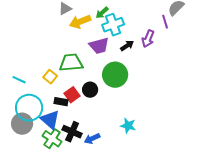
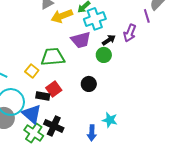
green circle: (115, 75) -> (104, 55), moved, size x0.6
black circle: (90, 90) -> (89, 84), moved
blue arrow: (92, 139) -> (92, 133), moved, turned -63

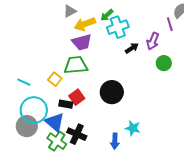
purple trapezoid: (81, 40) -> (82, 42), moved
green circle: (104, 55) -> (164, 63), moved
black circle: (89, 84) -> (112, 92), size x1.5

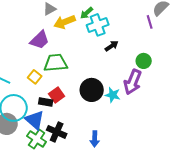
purple arrow: (153, 41) -> (133, 82), moved, size x1.4
purple trapezoid: (82, 42) -> (40, 40), moved, turned -30
cyan star: (133, 128) -> (113, 95), moved

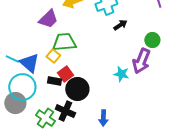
yellow square: (35, 77) -> (53, 56), moved
black circle: (92, 90) -> (77, 89), moved
blue triangle: (35, 120) -> (29, 63), moved

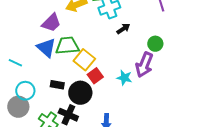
yellow square: (53, 56) -> (84, 60), moved, size x1.5
blue triangle: (29, 63) -> (46, 48), moved
red square: (65, 74) -> (95, 76), moved
cyan circle: (22, 87) -> (25, 91), size x0.7

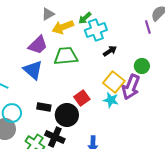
green trapezoid: (67, 46) -> (66, 56), moved
yellow square: (84, 60) -> (114, 82), moved

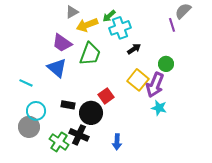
purple trapezoid: (38, 45) -> (62, 43), turned 80
green trapezoid: (66, 56) -> (90, 54), turned 115
cyan star: (111, 100) -> (159, 108), moved

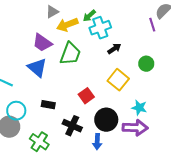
purple arrow: (155, 85) -> (135, 128), moved, turned -110
black circle: (91, 113) -> (106, 120), moved
black cross: (79, 135) -> (72, 126), moved

